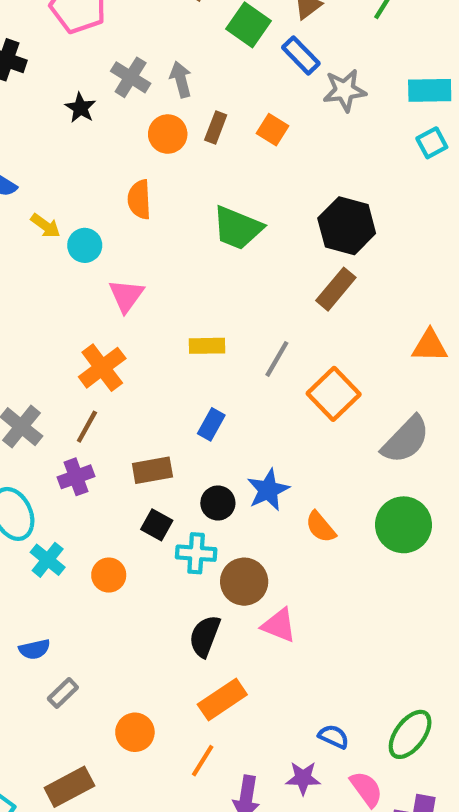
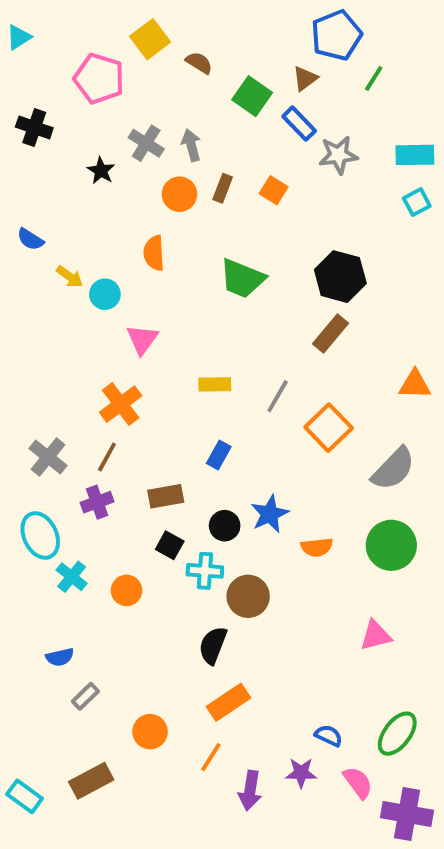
orange semicircle: (321, 527) -> (317, 547), turned -56
pink triangle: (279, 625) -> (376, 636), moved, turned -36

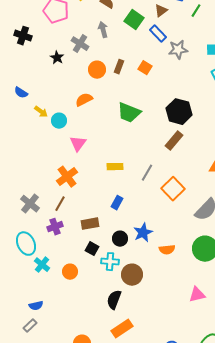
gray arrow: (191, 145) -> (103, 30), moved
orange semicircle: (154, 253) -> (84, 100), turned 66
gray rectangle: (85, 696) -> (30, 326), moved

